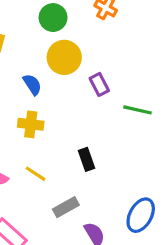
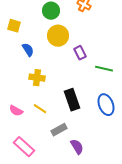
blue semicircle: (32, 84) -> (28, 50), moved
black rectangle: (86, 159) -> (72, 100), size x1.5
blue ellipse: (141, 215) -> (106, 105), moved, turned -50

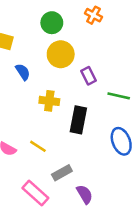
yellow cross: (37, 78) -> (49, 101), moved
black rectangle: (72, 100) -> (78, 120), moved, turned 30
pink rectangle: (24, 147) -> (35, 193), moved

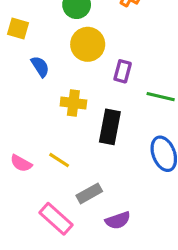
purple rectangle: (88, 76) -> (123, 71), turned 42
purple semicircle: (85, 194) -> (118, 220), turned 102

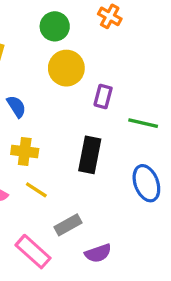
blue semicircle: (40, 67) -> (16, 106), moved
yellow cross: (73, 103) -> (25, 151), moved

